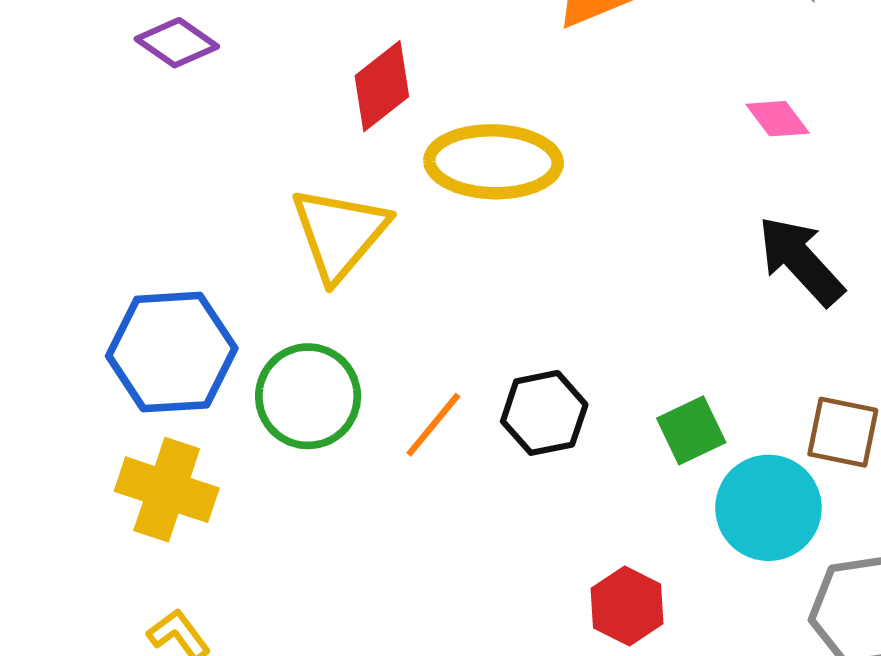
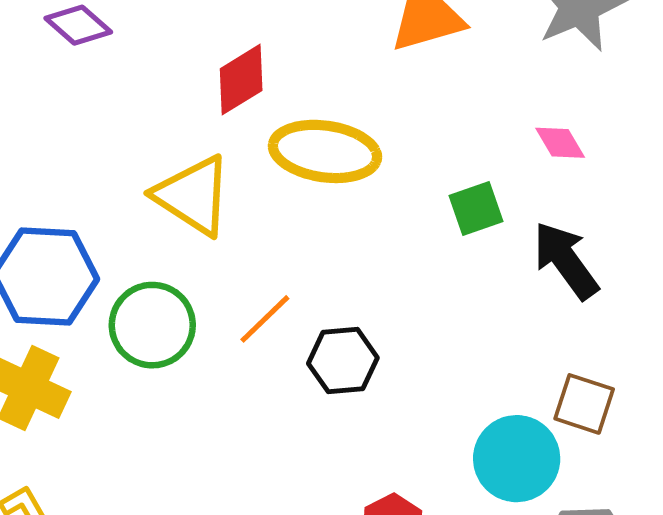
yellow triangle: (339, 233) -> (193, 195), turned -44
orange line: (433, 425) -> (265, 319), moved
green square: (691, 430) -> (476, 209), moved

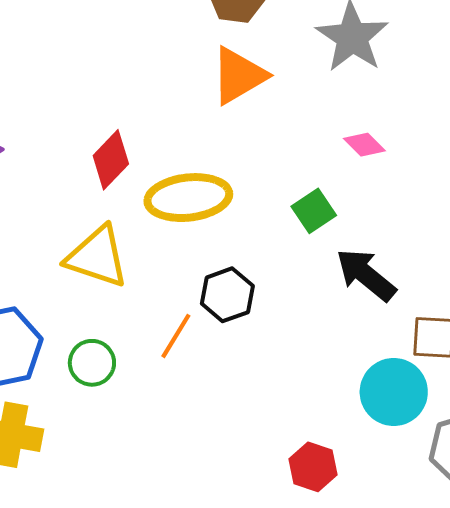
black arrow: (566, 260) -> (366, 275), moved
green circle: (152, 325) -> (92, 363), size x0.7
black hexagon: (343, 361) -> (227, 295), moved

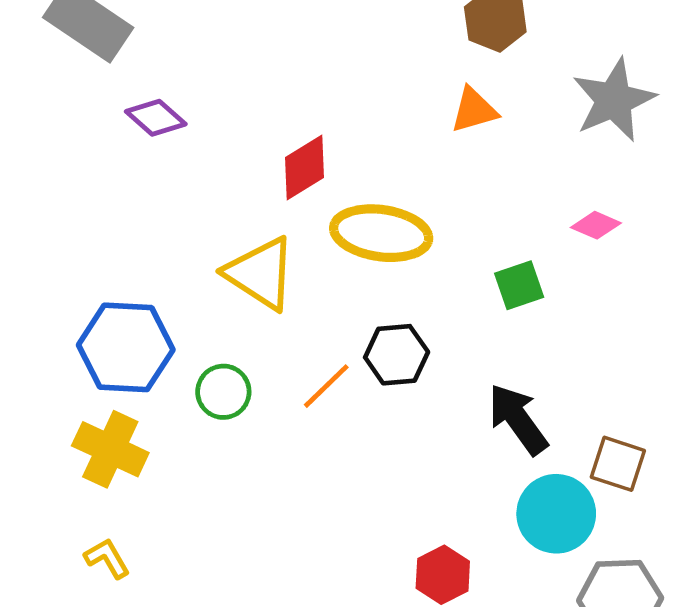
orange triangle: (239, 76) -> (474, 110), size x0.7
pink diamond: (364, 145) -> (596, 225), turned -36
black arrow: (366, 275) -> (518, 419), moved

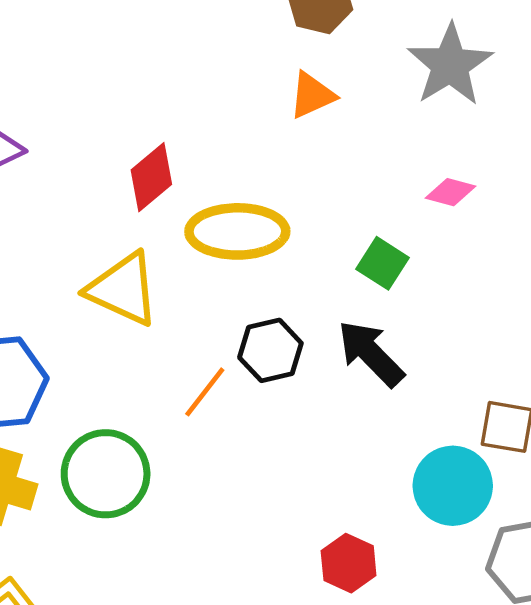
green square: (519, 285) -> (382, 263), turned -30
green circle: (223, 392) -> (106, 474), moved, size x1.6
black arrow: (518, 419) -> (371, 353), moved

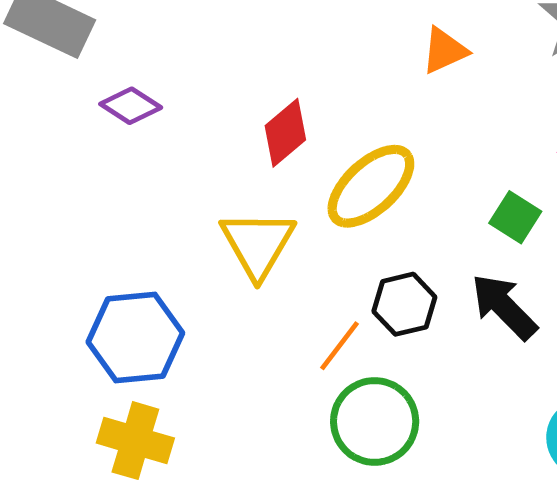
yellow ellipse: (237, 231) -> (371, 186), turned -42
yellow triangle: (123, 289) -> (258, 244), turned 36
green circle: (106, 474) -> (375, 421), moved

